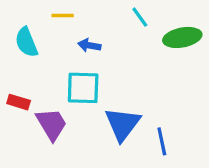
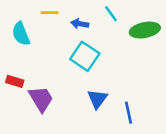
blue arrow: (89, 45) -> (80, 24), moved
cyan square: (83, 88) -> (85, 56), moved, turned 32
blue triangle: (122, 124) -> (97, 99), size x0.7

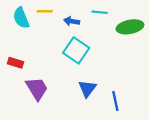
cyan line: (111, 14) -> (100, 12), turned -48
cyan semicircle: (21, 34) -> (21, 18), moved
red rectangle: (15, 81) -> (15, 63), moved

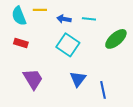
cyan line: (100, 12) -> (89, 19), moved
green ellipse: (130, 27) -> (116, 39), moved, turned -30
red rectangle: (15, 63) -> (21, 43), moved

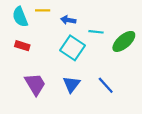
cyan line: (89, 19) -> (96, 32), moved
blue triangle: (78, 79) -> (71, 84), moved
blue line: (103, 90) -> (106, 85), moved, turned -30

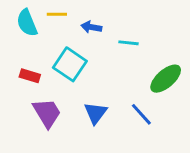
green ellipse: (124, 41) -> (166, 79), moved
red rectangle: (22, 46) -> (30, 76), moved
cyan square: (73, 48) -> (70, 64), moved

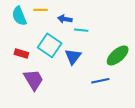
cyan line: (128, 43) -> (81, 30), moved
blue triangle: (96, 113) -> (73, 56), moved
blue line: (141, 114) -> (100, 81), turned -60

